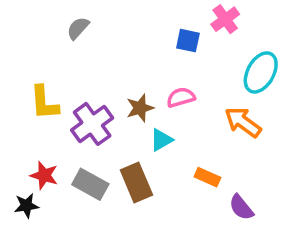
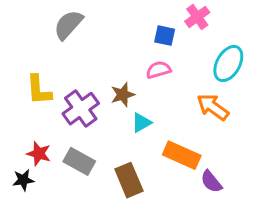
gray semicircle: (78, 28) -> (68, 25), size x1.5
pink semicircle: (181, 97) -> (158, 70), moved
orange rectangle: (207, 177) -> (182, 155), size x1.6
brown rectangle: (136, 183) -> (129, 180), moved

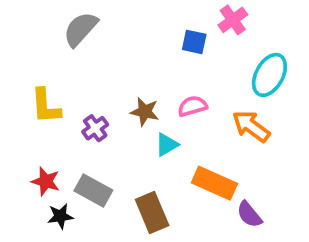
pink semicircle: (158, 70) -> (192, 106), moved
brown star: (123, 95) -> (145, 112), turned 30
purple cross: (81, 109) -> (95, 128), size x0.6
black star: (23, 180) -> (60, 216), moved

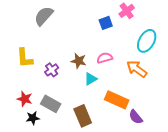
blue square: (194, 42) -> (106, 23), turned -32

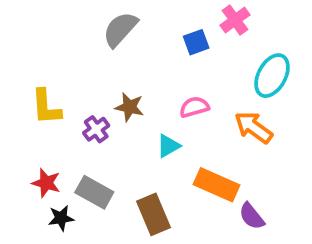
gray semicircle: (44, 16) -> (120, 29), moved
brown star: (79, 61) -> (129, 107), moved

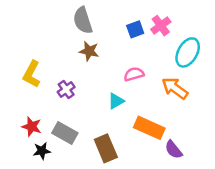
pink cross: (235, 20) -> (161, 26), moved
gray semicircle: (120, 29) -> (83, 20), turned -60
yellow L-shape: (46, 107) -> (32, 74), turned 32
brown star: (129, 107) -> (89, 51), moved

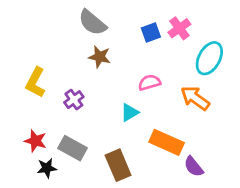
gray semicircle: (83, 20) -> (92, 23), turned -32

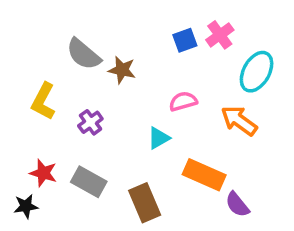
gray semicircle: (92, 23) -> (83, 54), moved
black star: (47, 168) -> (26, 206), moved

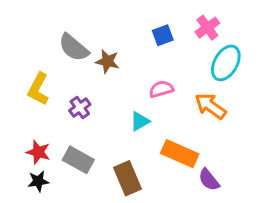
pink cross: (220, 35) -> (207, 28), moved
black star: (26, 206) -> (38, 181), moved

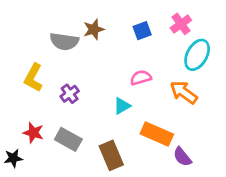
gray semicircle: (74, 48) -> (64, 41), turned -32
brown star: (107, 61) -> (94, 29), moved, turned -30
black star: (38, 181) -> (13, 158), moved

